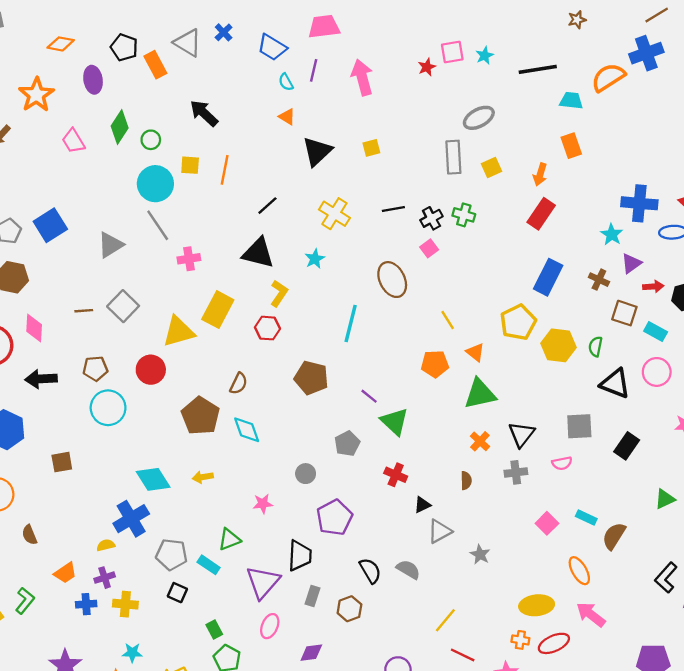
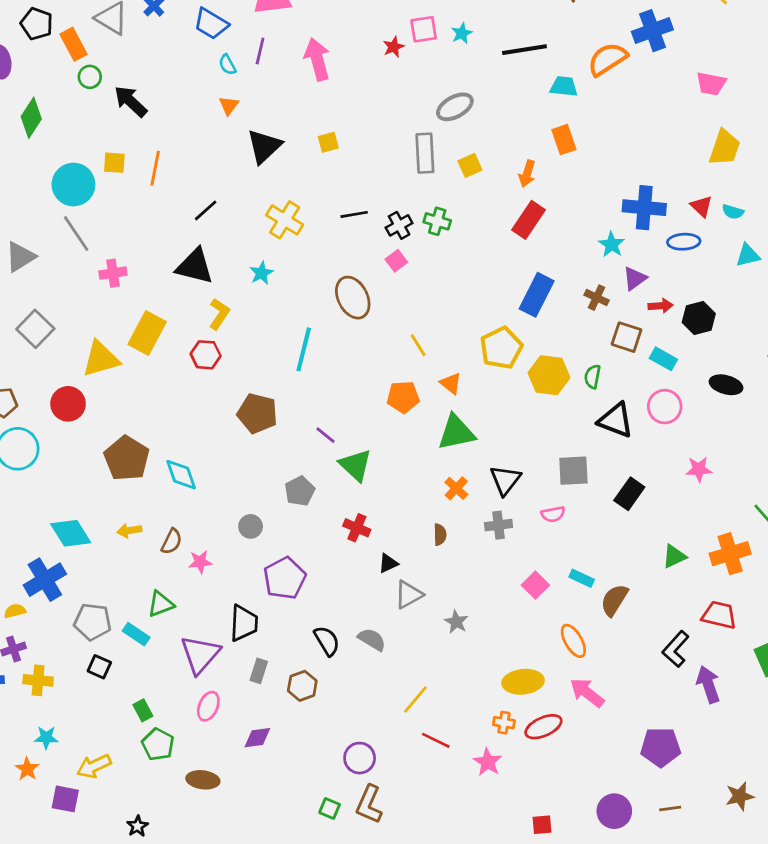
orange triangle: (287, 117) -> (229, 105), turned 36
green circle: (151, 140) -> (90, 77), moved
brown semicircle: (239, 384) -> (172, 541), moved

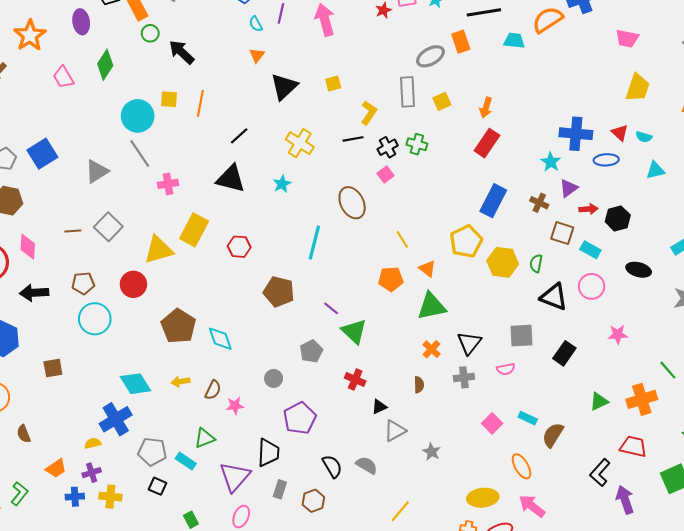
orange rectangle: (564, 140) -> (461, 42), moved
yellow L-shape: (219, 314) -> (369, 113), moved

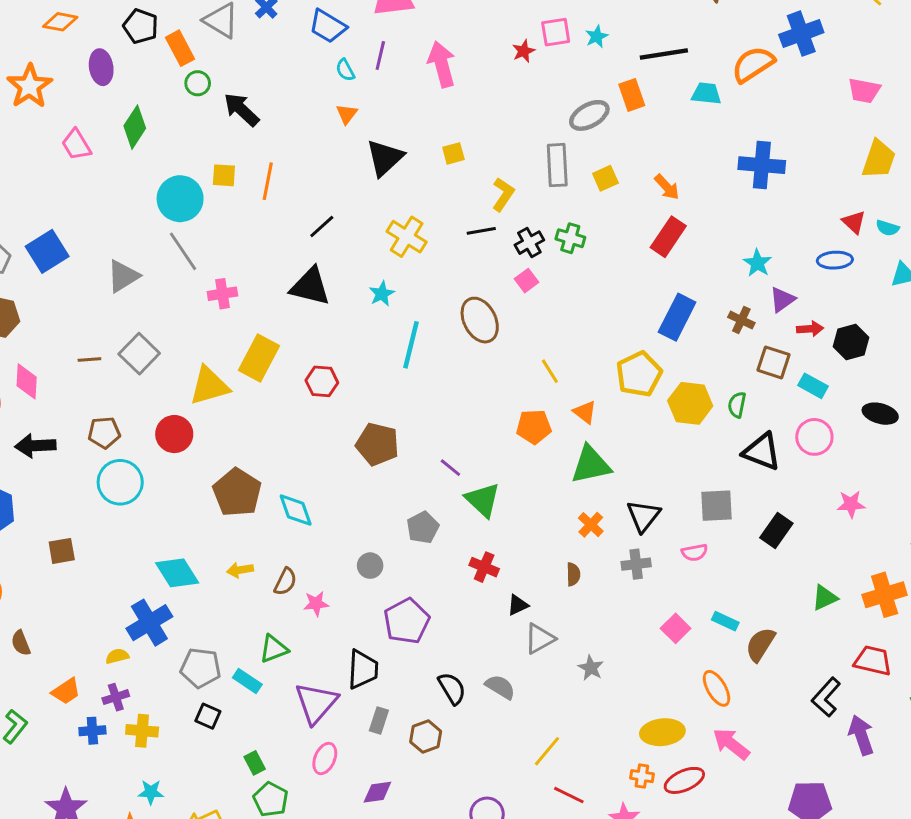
orange arrow: (486, 108) -> (667, 187), turned -60
blue cross: (576, 134) -> (762, 165), moved
cyan line: (314, 242) -> (411, 345), moved

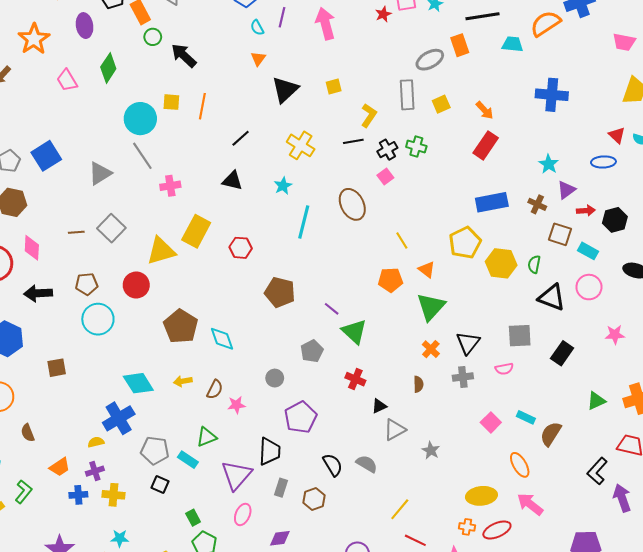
black triangle: (310, 286) -> (232, 181), size x0.7
blue rectangle: (677, 317) -> (492, 202), turned 52
green triangle: (591, 465) -> (431, 307), turned -36

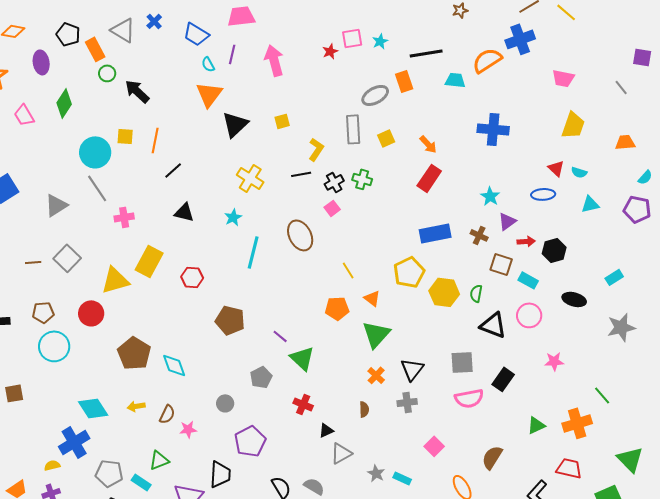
orange triangle: (258, 59) -> (209, 94), size x1.8
black line: (241, 138) -> (173, 170), moved
pink semicircle: (504, 369) -> (469, 398), moved, size x1.6
cyan rectangle: (526, 417) -> (402, 478), moved

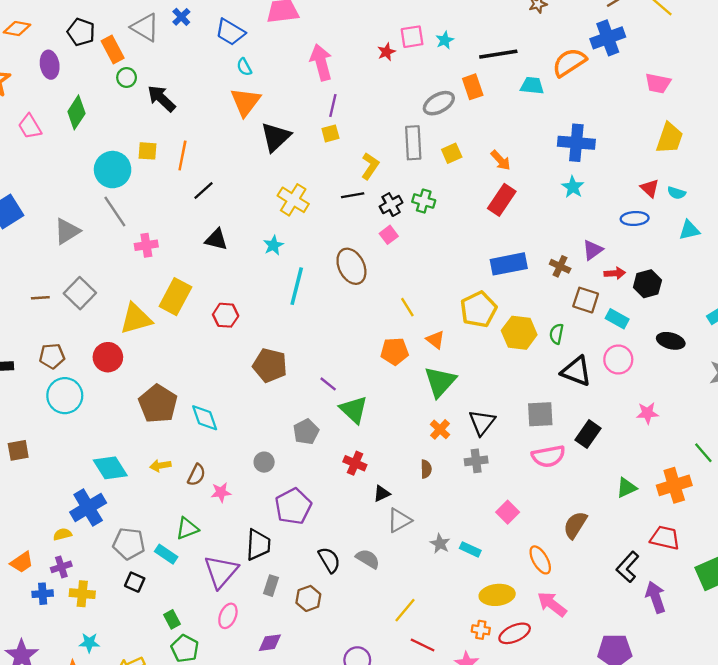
purple line: (232, 54) -> (333, 105), moved
cyan star: (490, 196) -> (573, 187), moved

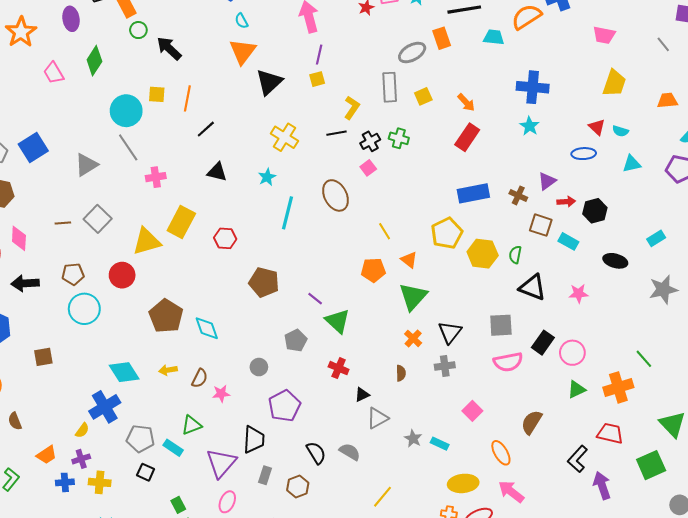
pink circle: (618, 360) -> (572, 353), moved
pink star: (647, 413) -> (579, 293), moved
yellow semicircle: (62, 534) -> (82, 430), turned 140

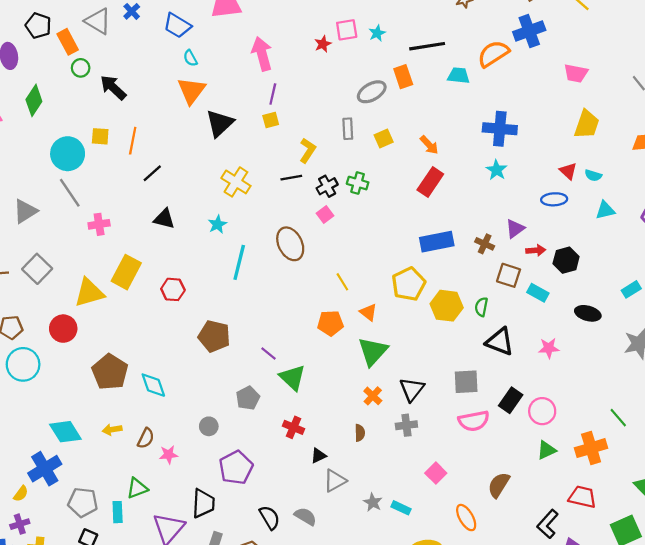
gray rectangle: (390, 87) -> (348, 129), size x0.7
cyan rectangle: (173, 448) -> (118, 512), turned 54

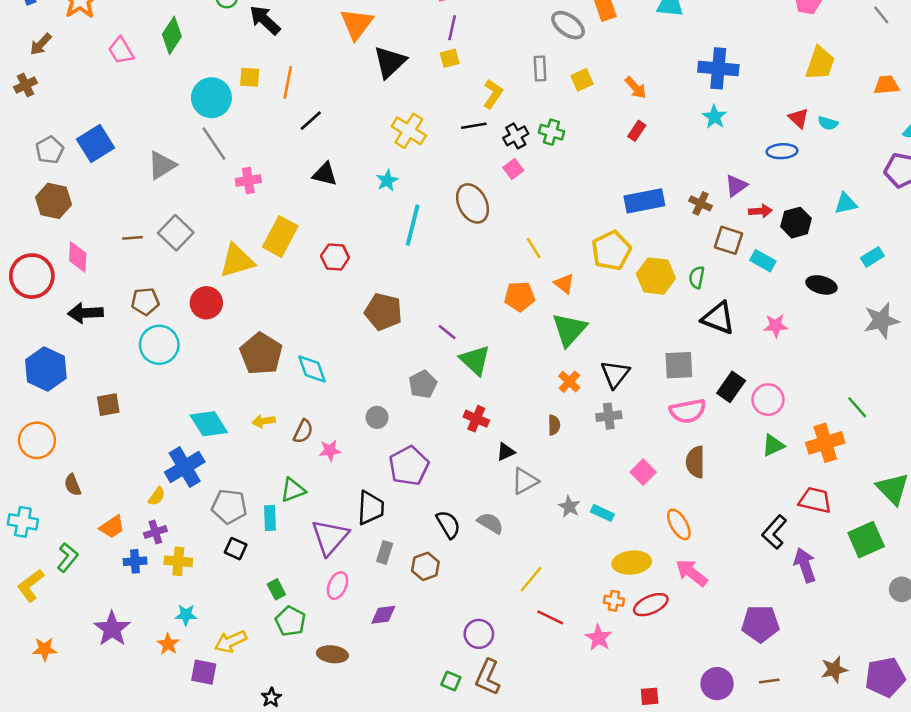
gray ellipse: (372, 92) -> (568, 25), turned 64
red rectangle: (430, 182) -> (637, 131), size x0.6
cyan triangle: (605, 210) -> (846, 203), moved
brown semicircle: (499, 485) -> (695, 462), moved, turned -32

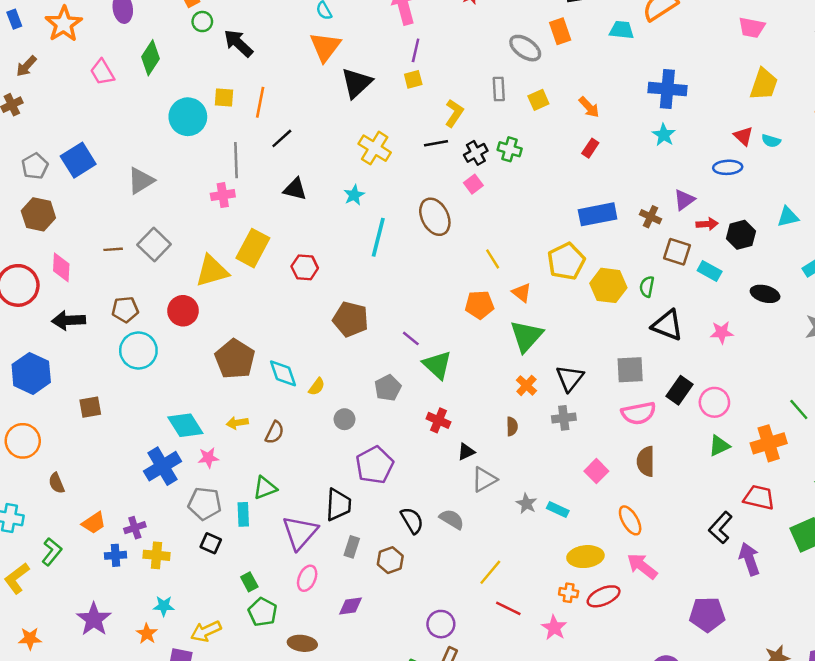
gray line: (214, 144) -> (236, 160), moved, turned 32
pink star: (330, 451) -> (208, 458), moved
yellow semicircle: (157, 496) -> (317, 387), moved

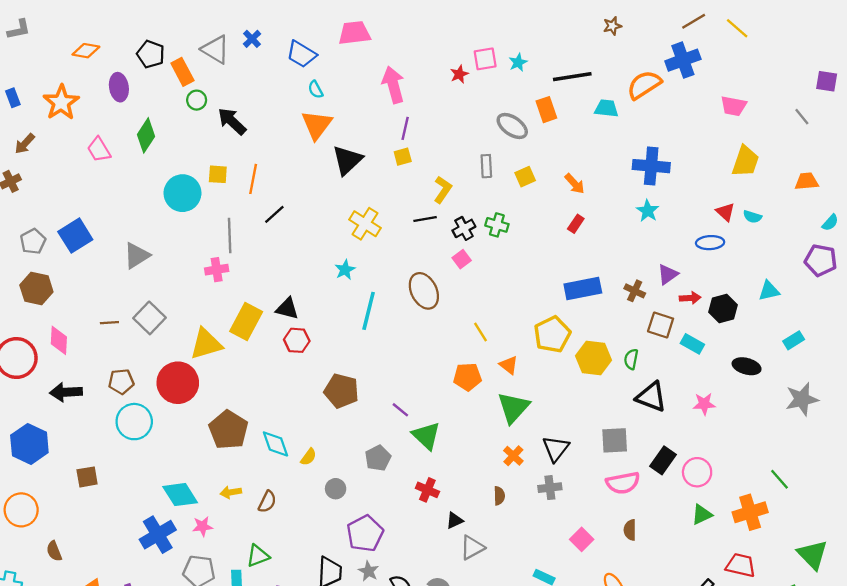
black triangle: (295, 189) -> (287, 309), moved
red circle: (183, 311) -> (178, 383), size x1.4
brown semicircle: (646, 461) -> (630, 530), size x0.7
gray star: (526, 504) -> (369, 571), moved

